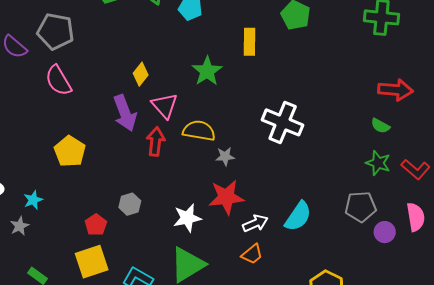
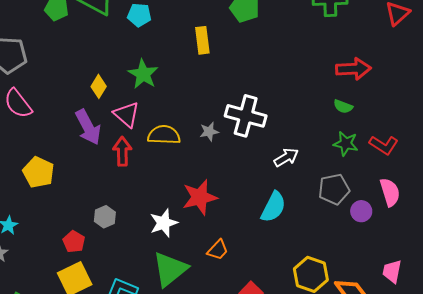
green star: (207, 71) -> (143, 74), moved
gray star: (225, 156) -> (209, 132), moved
white arrow: (255, 223) -> (286, 157), moved
orange trapezoid: (252, 254) -> (218, 250), moved

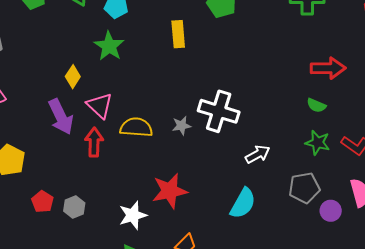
green star: (143, 74) -> (109, 46), moved
red pentagon: (74, 242) -> (43, 202), moved

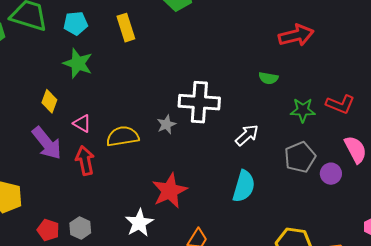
yellow rectangle: (178, 34) -> (126, 28), moved
green semicircle: (316, 105) -> (268, 78), moved
pink triangle: (100, 106) -> (82, 123), size x0.7

